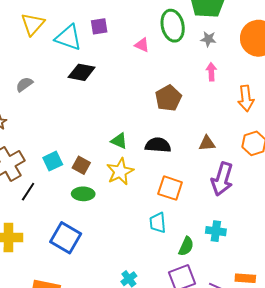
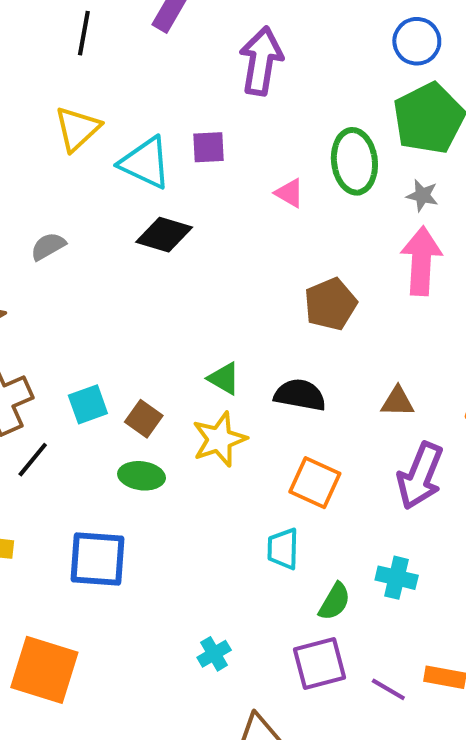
pink arrow: (211, 72) -> (421, 261), size x1.8
blue square: (66, 238) -> (98, 559), turned -32

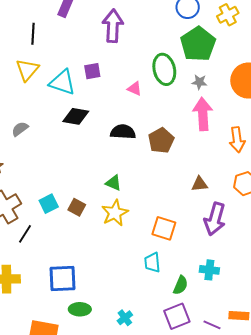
black line: (84, 33) -> (33, 34), moved
black semicircle: (300, 395) -> (123, 132), moved
green ellipse: (142, 476) -> (80, 309), moved

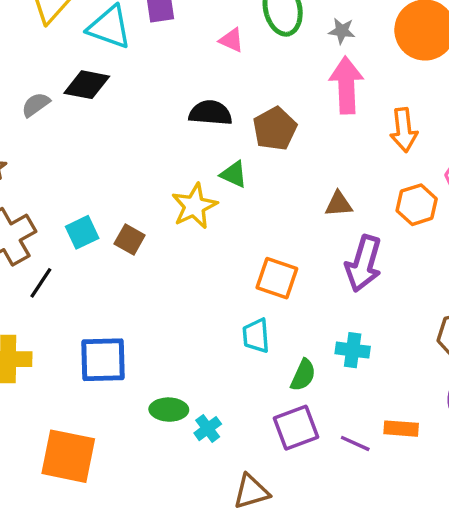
black diamond: (76, 116) -> (87, 85), moved
green triangle: (113, 183) -> (234, 174), moved
yellow star: (115, 213) -> (194, 206), moved
green ellipse: (80, 309) -> (169, 410), moved

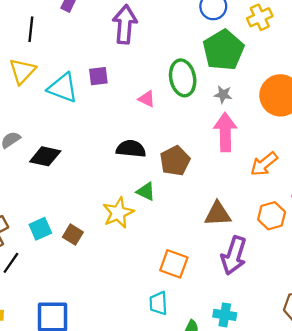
black diamond: (87, 85) -> (45, 156), moved
orange arrow: (404, 130) -> (264, 164), turned 56
brown triangle: (339, 204) -> (218, 214), size x1.4

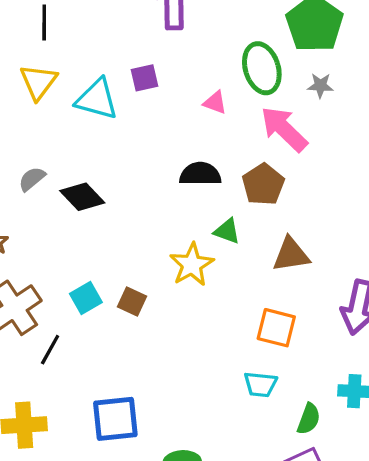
pink arrow: (225, 132) -> (284, 129), moved, turned -39
black diamond: (45, 156) -> (82, 197), turned 40
brown triangle: (218, 214) -> (291, 255), moved
cyan trapezoid: (158, 303) -> (260, 384), turned -75

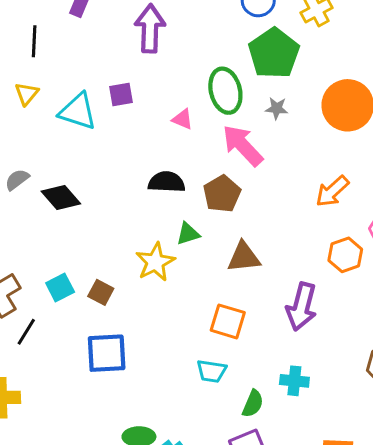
yellow triangle: (38, 82) -> (27, 94), size x0.7
green triangle: (227, 231) -> (188, 234), turned -40
blue square: (115, 419) -> (107, 353), moved

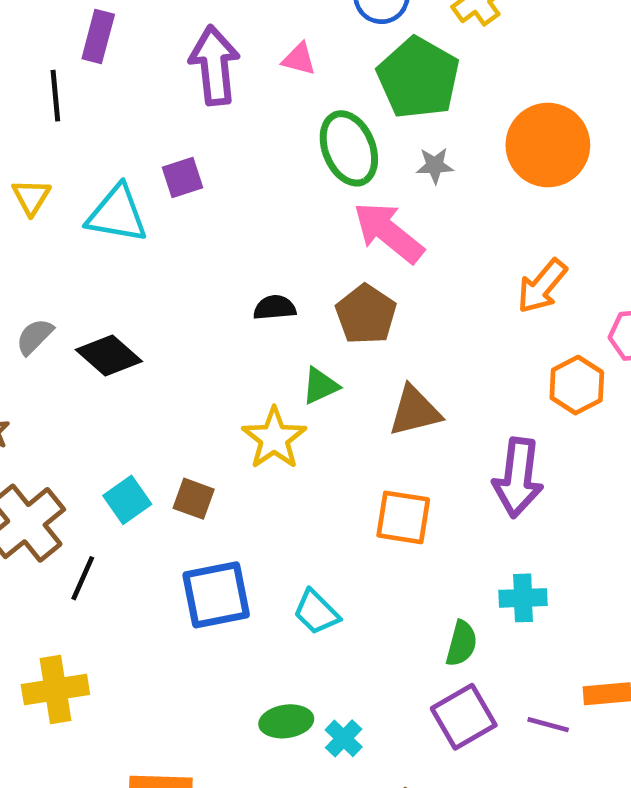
black line: (34, 41) -> (55, 96), moved
pink triangle: (183, 119) -> (299, 59), moved
black semicircle: (167, 182) -> (275, 308), size x0.7
cyan trapezoid: (211, 371) -> (316, 612), moved, turned 44

